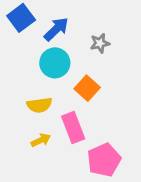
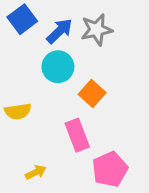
gray star: (100, 43) -> (97, 30), moved, size x1.5
yellow semicircle: (39, 105) -> (18, 111), moved
yellow arrow: (41, 140) -> (36, 172), moved

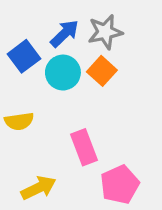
blue square: (22, 19) -> (24, 56), moved
orange square: (92, 94) -> (102, 71), moved
yellow arrow: (36, 172) -> (39, 188), size x1.5

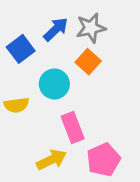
cyan circle: (63, 73) -> (54, 84), moved
yellow arrow: (39, 188) -> (52, 160), moved

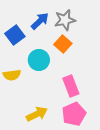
pink rectangle: (73, 127) -> (71, 86), moved

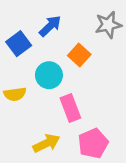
gray star: (65, 20) -> (108, 25), moved
pink rectangle: (71, 86) -> (70, 108), moved

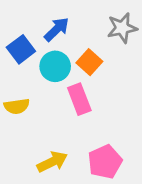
cyan circle: (49, 75) -> (55, 66), moved
pink rectangle: (70, 108) -> (79, 99), moved

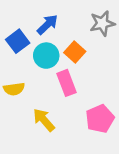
yellow arrow: (52, 162) -> (44, 120), moved, turned -105
pink pentagon: (105, 162) -> (100, 119), moved

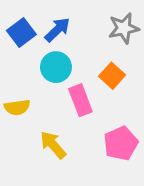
blue square: (18, 41) -> (21, 33), moved
orange square: (75, 52) -> (112, 76), moved

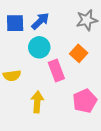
blue square: (21, 33) -> (15, 23), turned 36
yellow arrow: (53, 145) -> (37, 102), turned 45

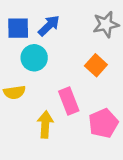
cyan circle: (39, 47) -> (34, 58), moved
pink rectangle: (56, 71) -> (69, 101), moved

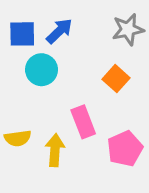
yellow semicircle: (14, 92) -> (18, 138), moved

